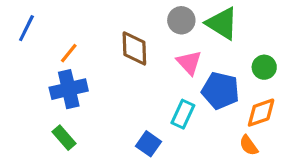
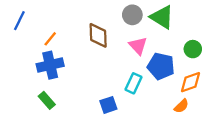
blue square: (148, 144) -> (108, 105), turned 36
orange semicircle: (249, 145) -> (181, 106), turned -98

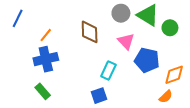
green circle: (193, 49) -> (170, 28), moved
cyan rectangle: (133, 83) -> (108, 71), moved

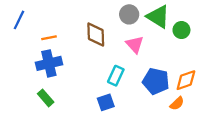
orange line: (46, 35) -> (49, 38), turned 40
blue pentagon: (147, 60) -> (156, 81), moved

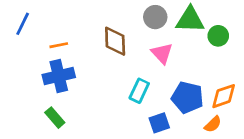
green triangle: (158, 17) -> (190, 20), turned -30
blue square: (106, 102) -> (159, 123), moved

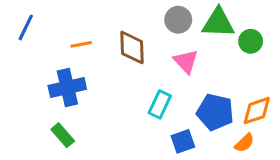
orange line: (59, 45) -> (81, 44), moved

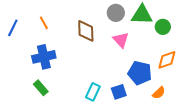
blue line: (26, 27) -> (13, 28), moved
orange line: (81, 44) -> (44, 23), moved, turned 72
cyan rectangle: (160, 104) -> (93, 92), moved
orange diamond: (257, 111) -> (167, 60), moved

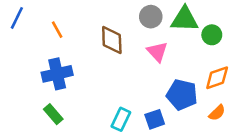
blue line: (13, 28) -> (17, 18), moved
orange semicircle: (159, 93) -> (217, 113), moved

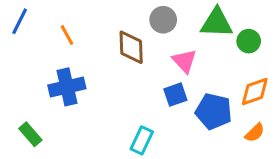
gray circle: (151, 17) -> (163, 20), moved
green rectangle: (53, 114) -> (30, 134), moved
blue square: (155, 119) -> (175, 95), moved

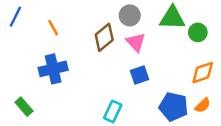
brown diamond: (131, 47) -> (104, 37), turned 52
pink triangle: (185, 61) -> (136, 42), moved
blue pentagon: (214, 111) -> (174, 107), moved

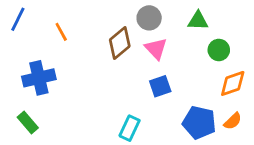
green triangle: (172, 18) -> (198, 21), size x0.7
green circle: (198, 32) -> (219, 50), moved
blue cross: (53, 69) -> (39, 78), moved

